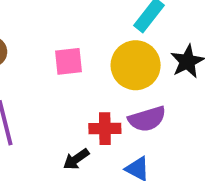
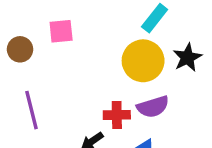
pink square: (68, 61) -> (61, 31), moved

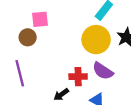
brown circle: (20, 49) -> (28, 37), moved
purple semicircle: (153, 107) -> (103, 71), turned 50

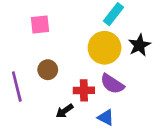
brown circle: (28, 37) -> (48, 70), moved

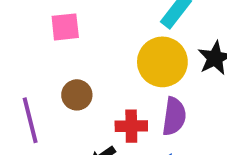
purple semicircle: (112, 84) -> (174, 116), turned -115

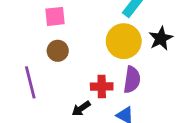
brown circle: (77, 95) -> (58, 51), moved

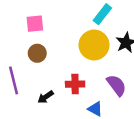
purple semicircle: (132, 80) -> (117, 85), moved, turned -45
black arrow: (81, 108) -> (46, 97), moved

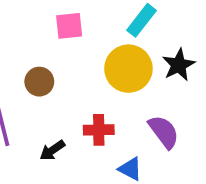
pink square: (35, 24) -> (69, 26), moved

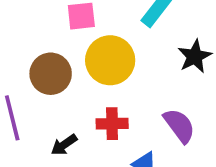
yellow circle: (128, 69) -> (110, 60), moved
brown circle: (39, 82) -> (51, 74), size x1.4

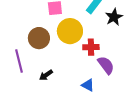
black star: (195, 56) -> (114, 17), moved
red cross: (112, 124) -> (91, 47), moved

